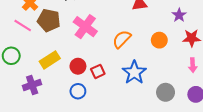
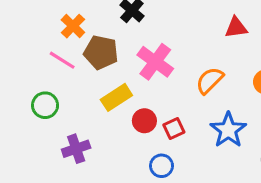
yellow rectangle: (50, 60) -> (116, 97), moved
blue circle: (78, 91) -> (161, 166), moved

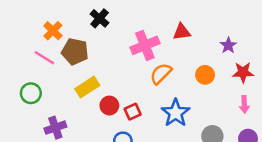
pink cross: (155, 62) -> (145, 45), moved, turned 32

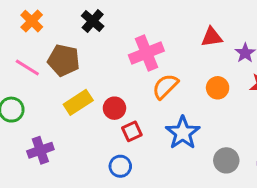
orange cross: (53, 31) -> (32, 21), moved
red triangle: (182, 32) -> (212, 37), moved
red circle: (109, 106) -> (114, 108), moved

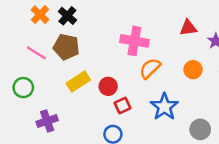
black cross: (93, 21) -> (67, 16), moved
pink cross: (146, 53) -> (134, 41), turned 32

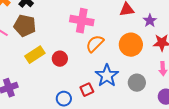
orange circle: (193, 70) -> (131, 45), size x1.5
red square: (122, 105) -> (87, 90), moved
gray circle: (200, 129) -> (137, 83), moved

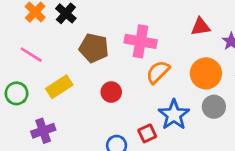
brown pentagon: (25, 26) -> (94, 48), moved
yellow rectangle: (35, 55) -> (59, 87), moved
gray circle: (137, 83) -> (214, 107), moved

